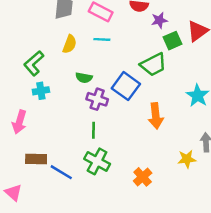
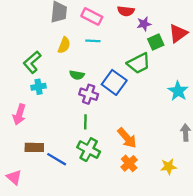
orange arrow: (156, 116) -> (127, 138), moved, turned -35
yellow star: (187, 159) -> (169, 167), moved

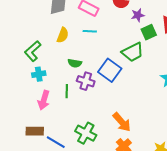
pink arrow: (19, 114) -> (44, 100), moved
green line: (85, 122) -> (67, 91), moved

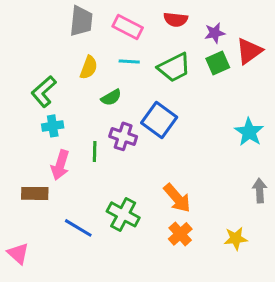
purple star: (138, 15) -> (215, 33), moved
green trapezoid: (133, 52) -> (174, 67), moved
green semicircle: (75, 63) -> (111, 97), moved, turned -40
brown rectangle: (35, 131) -> (35, 193), moved

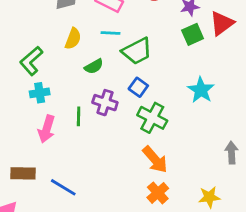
green trapezoid: (174, 67) -> (137, 51), moved
blue square: (159, 120) -> (138, 87), size x0.6
cyan star: (249, 132) -> (201, 90), moved
brown rectangle: (35, 193) -> (23, 173), moved
green cross: (123, 214) -> (152, 118), moved

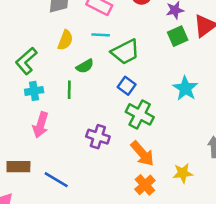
purple cross: (105, 103) -> (98, 137), moved
green line: (79, 116) -> (69, 90), moved
yellow star: (209, 197) -> (183, 173), moved

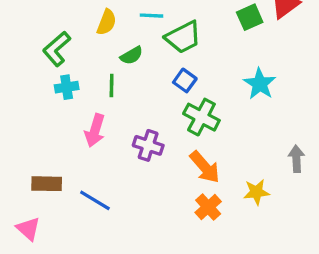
pink arrow: (41, 125) -> (95, 130), moved

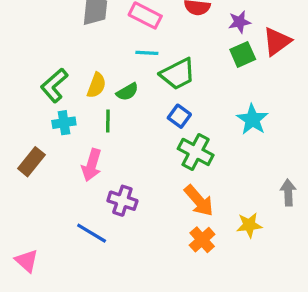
yellow semicircle: (107, 22) -> (96, 85), moved
purple cross: (148, 145) -> (122, 201), moved
brown rectangle: (47, 184) -> (31, 162), moved, turned -52

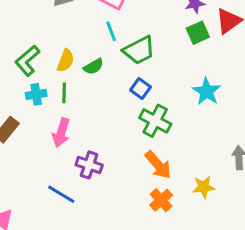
cyan line: (147, 53) -> (111, 31), turned 66
green line: (108, 121) -> (64, 93), moved

